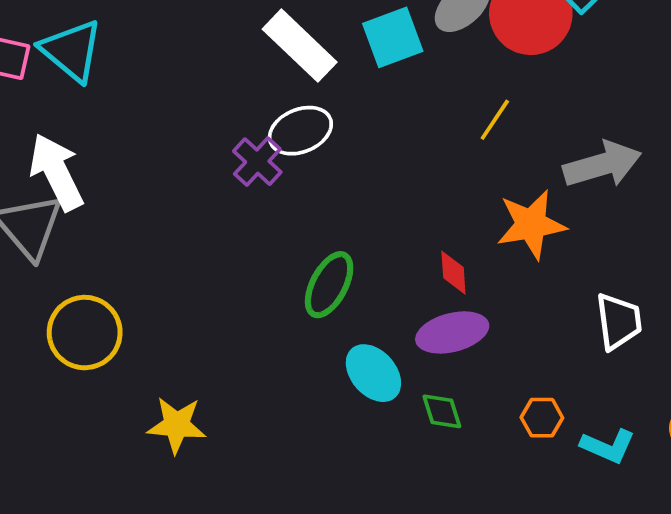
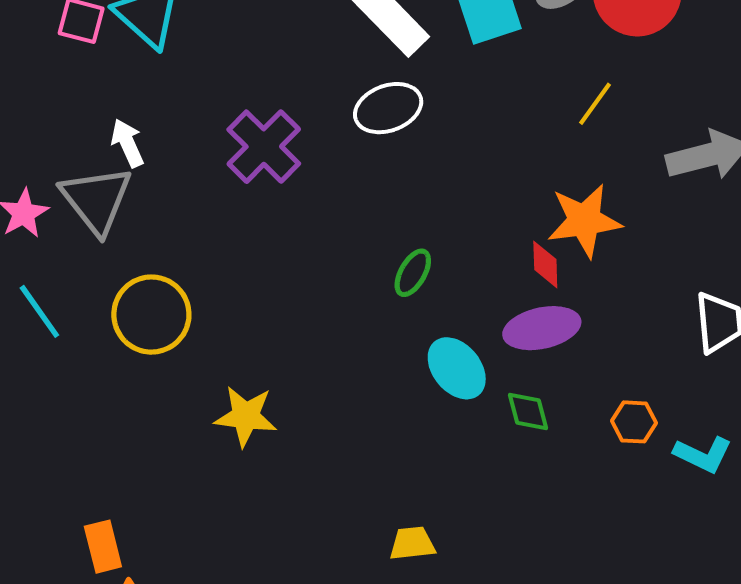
purple cross: (257, 162) -> (264, 147), moved, size x1.4
white arrow: (56, 172) -> (127, 143), size x0.6
orange star: (531, 224) -> (584, 221), moved
green ellipse: (329, 285) -> (413, 273), size x0.7

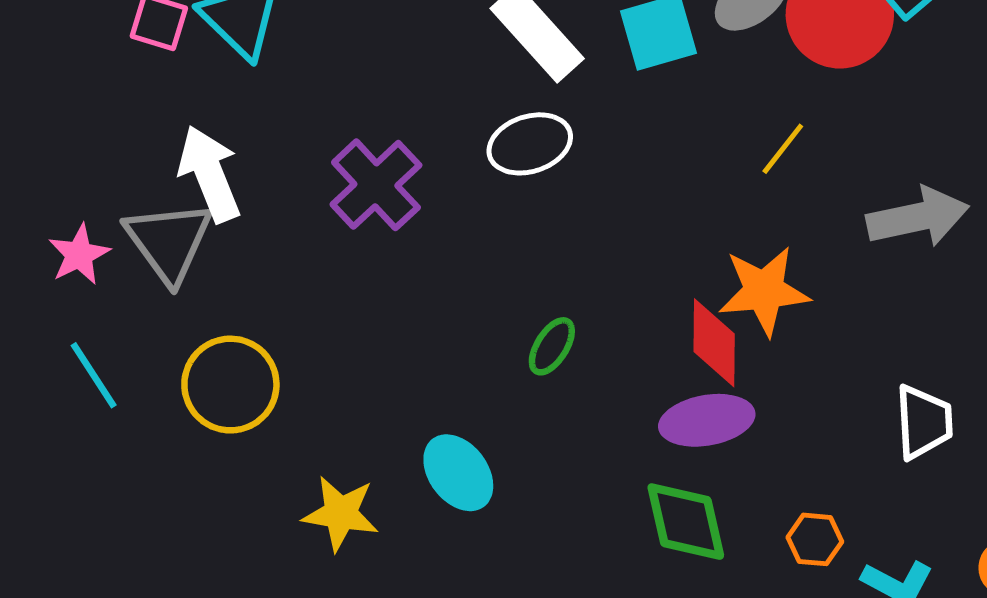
white arrow: (127, 143) -> (210, 174), size x1.6
red diamond: (545, 265) -> (714, 343), size x1.5
cyan ellipse: (457, 368) -> (458, 473), moved
green diamond: (528, 412) -> (686, 522), size x1.6

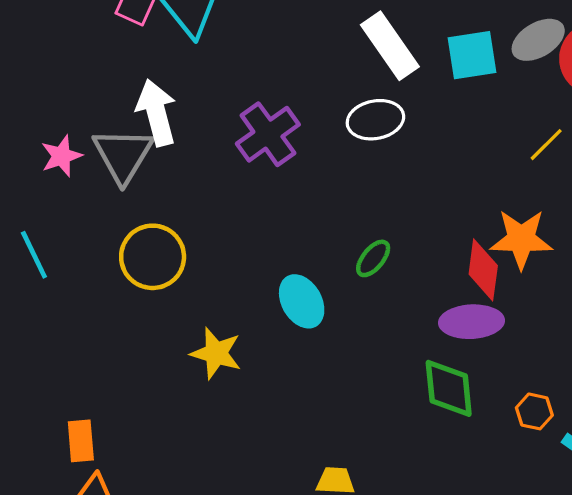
cyan line: (94, 375) -> (34, 255), moved
cyan ellipse: (458, 473) -> (302, 301), moved

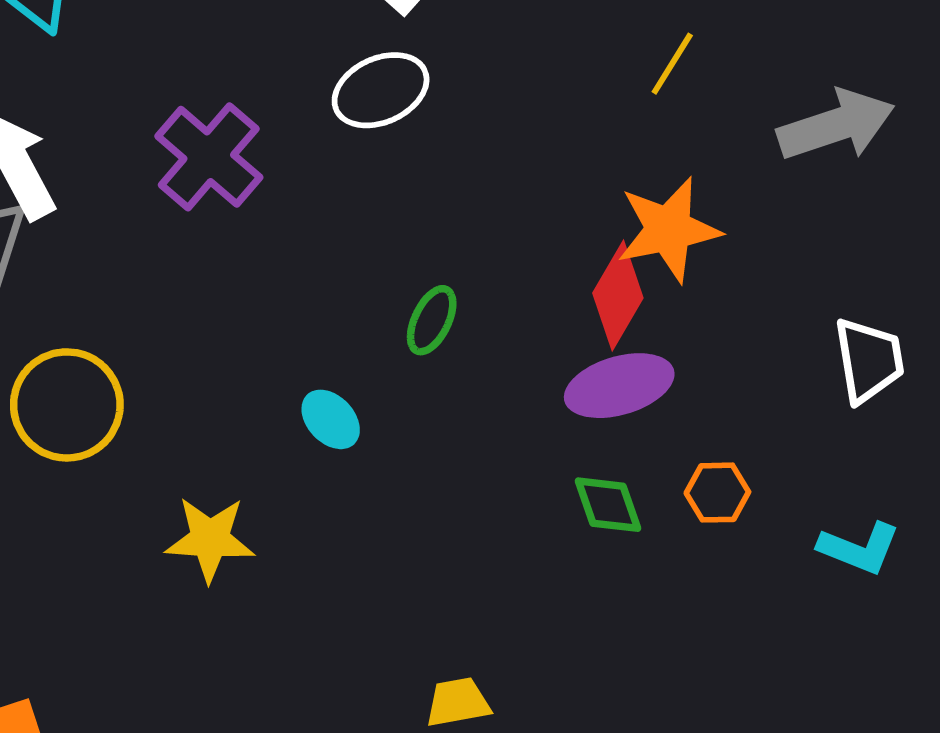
red diamond: (483, 270) -> (618, 295), turned 36
cyan ellipse: (302, 301) -> (331, 419), size x0.7
green diamond: (449, 388) -> (608, 505), size x0.7
orange hexagon: (534, 411) -> (717, 493), moved

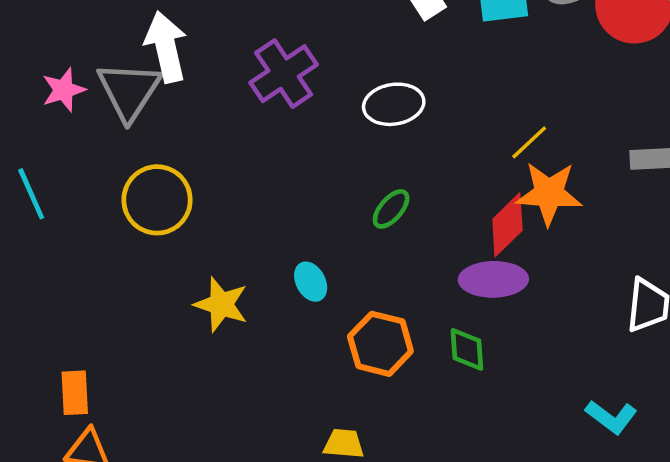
yellow line: (672, 64) -> (529, 142), moved
white ellipse: (381, 90) -> (394, 104), moved
cyan ellipse: (331, 419) -> (311, 282), moved
orange hexagon: (717, 493) -> (380, 344), moved, size x1.6

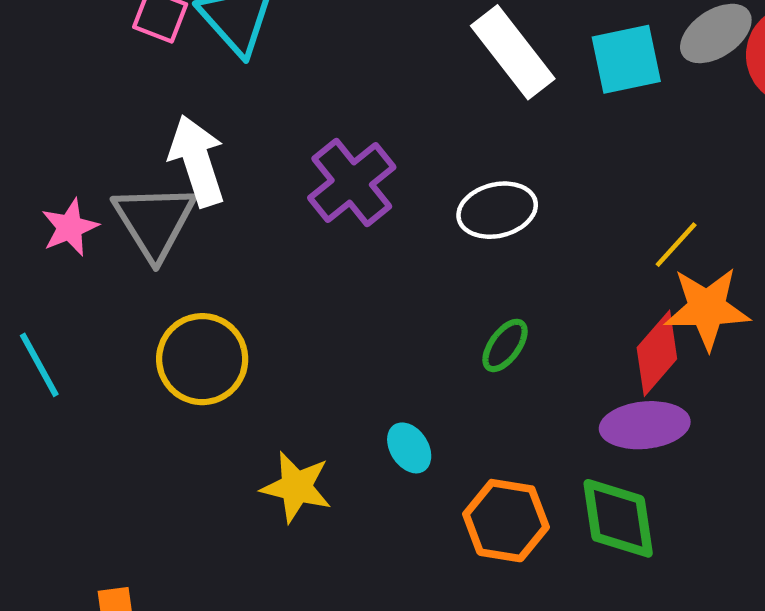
green diamond: (467, 349) -> (618, 518), size x1.5

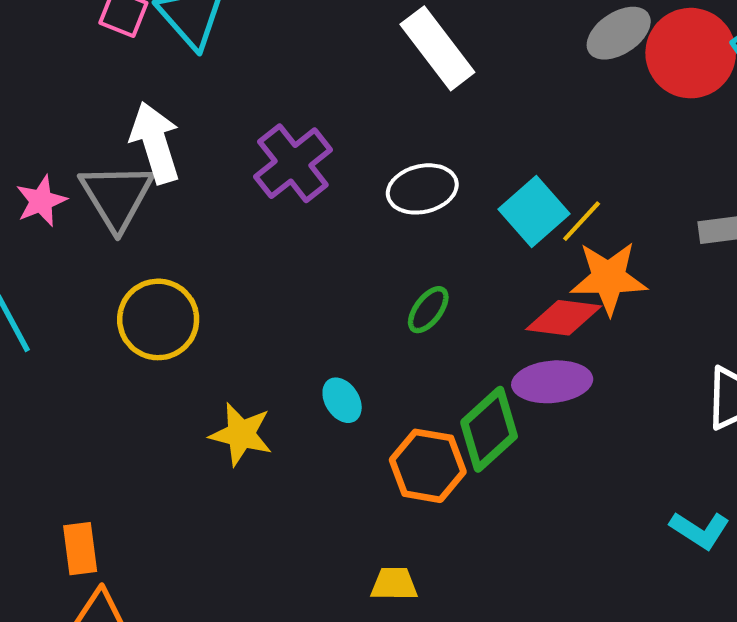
cyan square: (626, 59) -> (534, 211), moved, turned -30
red diamond: (657, 353) -> (564, 318), turned 56
green diamond: (618, 518) -> (489, 429), moved, turned 56

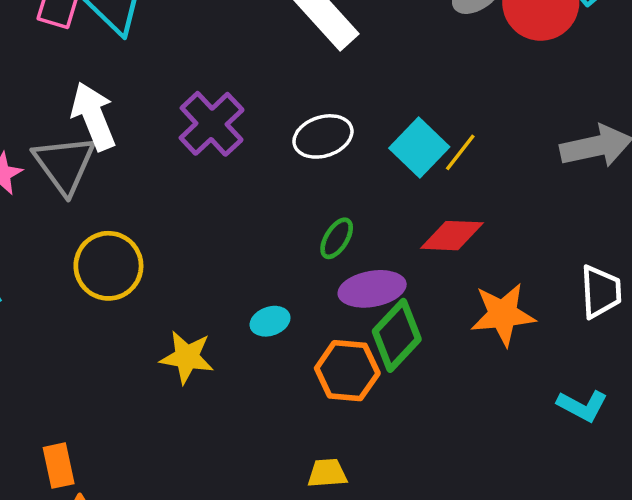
orange star: (609, 278) -> (503, 314), moved
purple ellipse: (552, 382) -> (372, 289), moved
cyan ellipse: (342, 400) -> (270, 321), turned -72

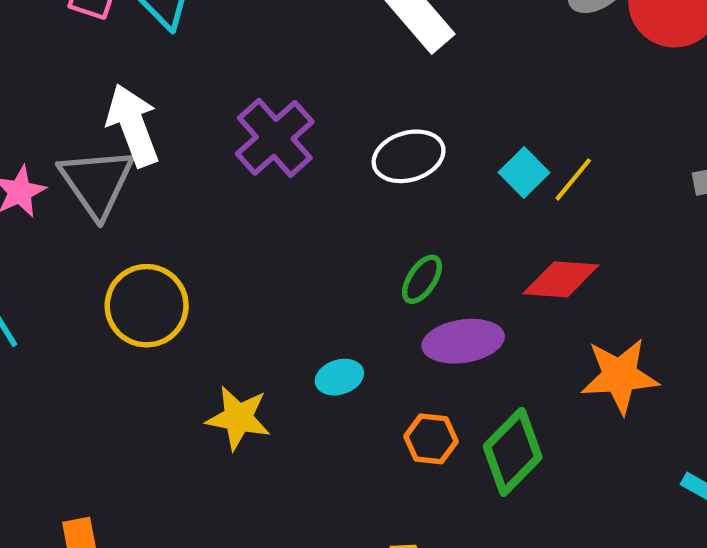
cyan square: (419, 148) -> (524, 173), size x0.7
green diamond: (397, 335) -> (513, 452), moved
orange hexagon: (347, 371) -> (431, 439), size x0.7

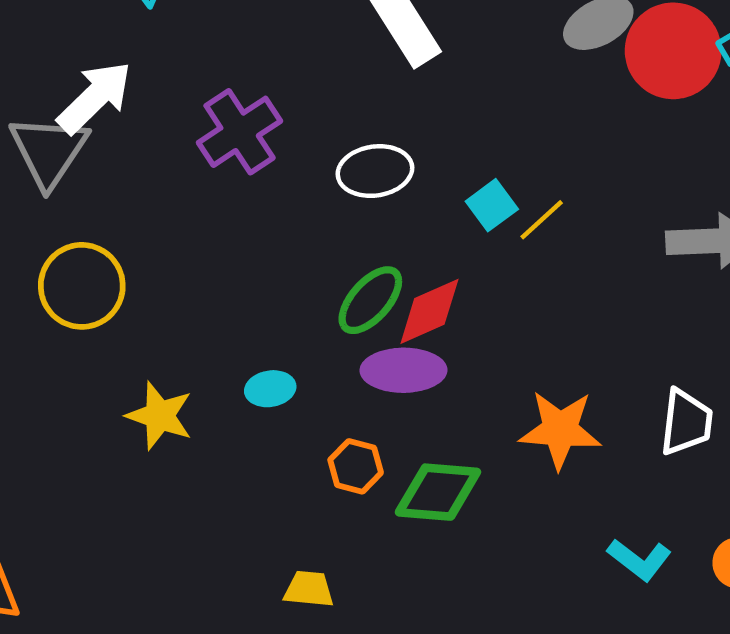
white arrow: (133, 125) -> (95, 97), turned 58
green ellipse: (422, 279) -> (370, 300), size x1.4
red diamond: (561, 279) -> (429, 311), moved, turned -36
green diamond: (513, 452) -> (438, 492), turned 42

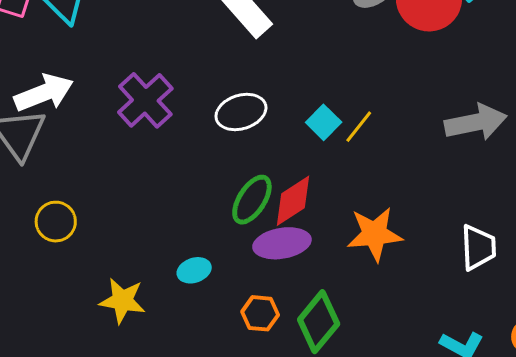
white arrow: (95, 97) -> (44, 93), turned 32
yellow circle: (82, 286) -> (56, 222), size x0.7
orange star: (560, 430) -> (375, 234), moved
green diamond: (438, 492) -> (319, 322), turned -46

